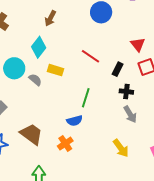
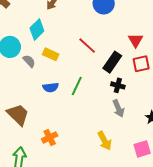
black rectangle: (118, 69) -> (112, 62), size x1.5
blue semicircle: (75, 121) -> (51, 87), moved
orange cross: (65, 143) -> (50, 137), moved

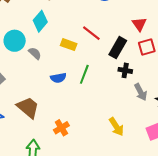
yellow rectangle: (51, 54) -> (69, 45), moved
gray arrow: (118, 108) -> (141, 92), moved

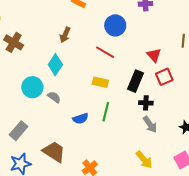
red line: (91, 33) -> (105, 52), moved
yellow rectangle: (69, 45) -> (100, 82), moved
gray arrow: (141, 92) -> (150, 124), moved

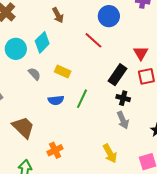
brown arrow: (65, 35) -> (58, 15), turned -63
yellow rectangle: (100, 82) -> (63, 72), moved
cyan circle: (32, 87) -> (16, 49), moved

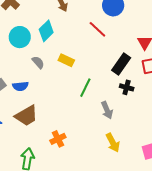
blue semicircle: (56, 100) -> (20, 86), moved
gray arrow: (123, 120) -> (107, 110), moved
brown trapezoid: (23, 127) -> (26, 116), turned 105

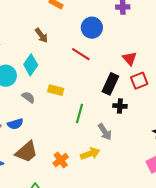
orange cross: (58, 139) -> (61, 160), moved
yellow arrow: (113, 143) -> (90, 154), moved, turned -72

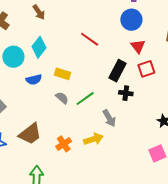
blue circle: (92, 28) -> (131, 20), moved
brown arrow: (41, 35) -> (39, 12), moved
gray semicircle: (28, 97) -> (62, 98), moved
green line: (80, 114) -> (85, 99), turned 36
blue semicircle: (15, 124) -> (34, 80), moved

